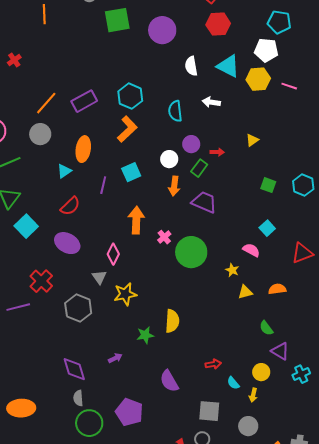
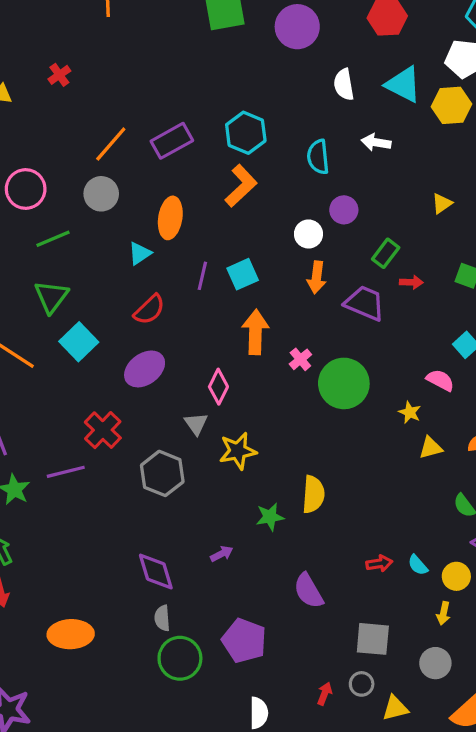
red arrow: (217, 152) -> (411, 282), moved
green rectangle: (199, 168) -> (386, 253), moved
cyan square: (131, 172) -> (243, 274), moved
purple ellipse: (67, 243) -> (145, 369), turned -65
cyan semicircle: (233, 383) -> (418, 565), moved

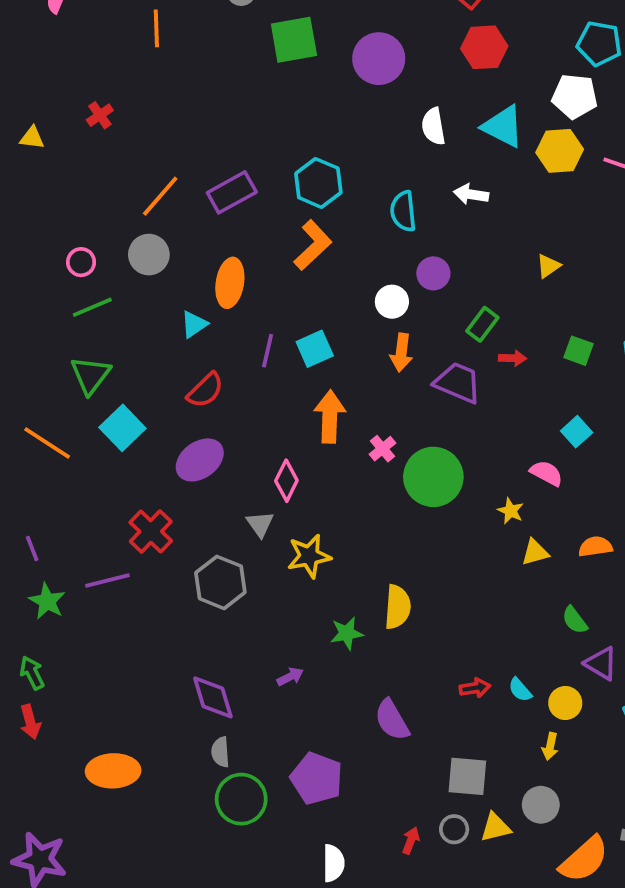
pink circle: (26, 189) -> (81, 262), moved, size x0.6
yellow triangle: (395, 708) -> (496, 827), moved

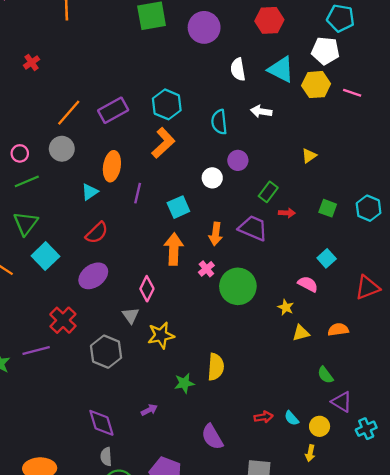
cyan square: (315, 349) -> (178, 207), moved
purple line: (268, 351) -> (138, 193), moved
orange arrow: (401, 353) -> (216, 234), moved

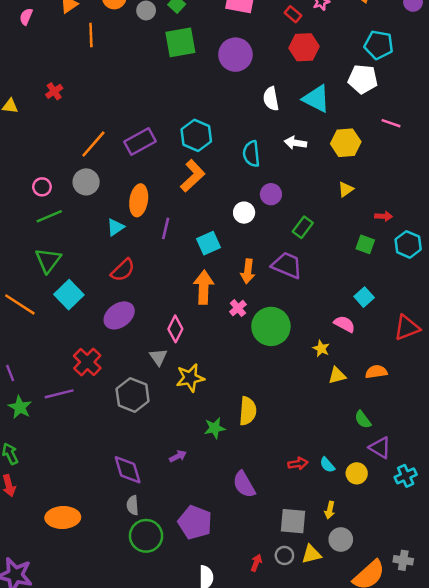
yellow hexagon: (316, 85) -> (346, 143), moved
red arrow: (287, 213) -> (384, 216), moved
yellow arrow: (310, 453) -> (330, 510), moved

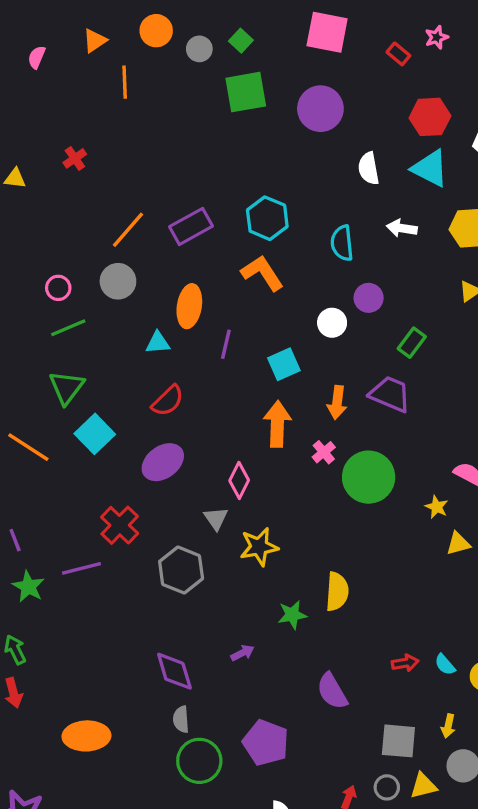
red hexagon: (304, 47) -> (430, 117), moved
orange L-shape: (193, 176) -> (262, 273), turned -80
cyan triangle: (115, 227) -> (158, 343), turned 30

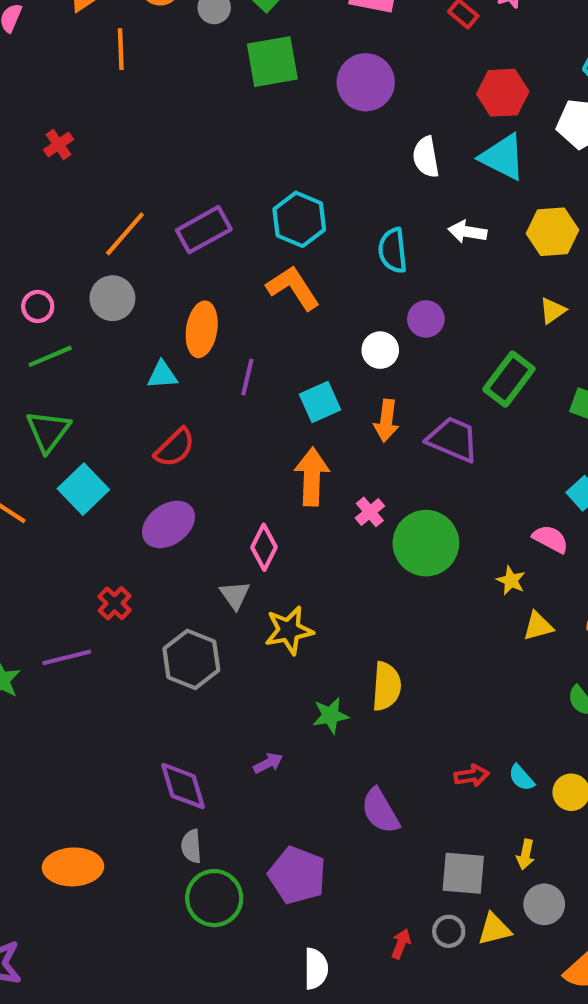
green rectangle: (412, 343) -> (509, 379), moved, size x1.4
orange arrow: (337, 402) -> (386, 421), moved
red cross: (120, 525) -> (115, 603), size x0.7

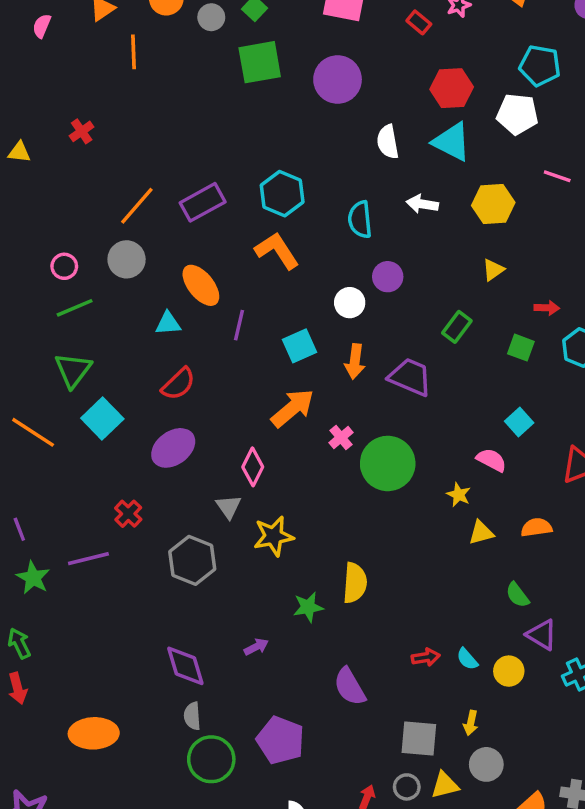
orange ellipse: (202, 329) -> (201, 285), turned -48
green rectangle: (509, 379) -> (457, 327), size x0.7
orange arrow: (312, 477) -> (293, 408), turned 48

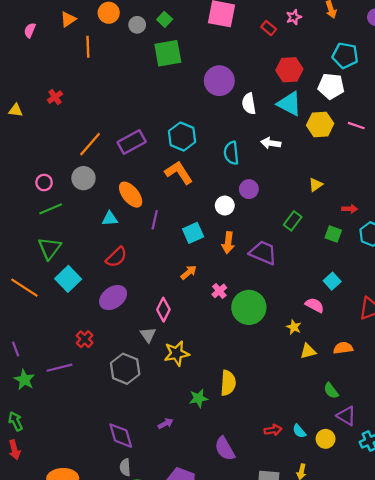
purple circle: (338, 79) -> (219, 81), moved
yellow hexagon: (493, 204) -> (320, 124), moved
orange arrow: (293, 408) -> (189, 272), size x0.6

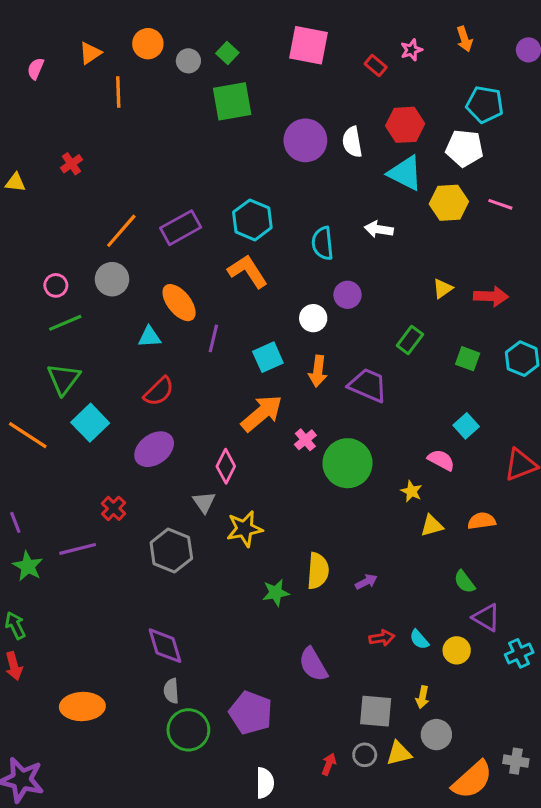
white semicircle: (249, 104) -> (352, 142), moved
red arrow: (350, 209) -> (491, 296), moved, size x1.5
orange arrow: (189, 272) -> (262, 413), size x1.8
purple arrow: (166, 423) -> (366, 582), moved

